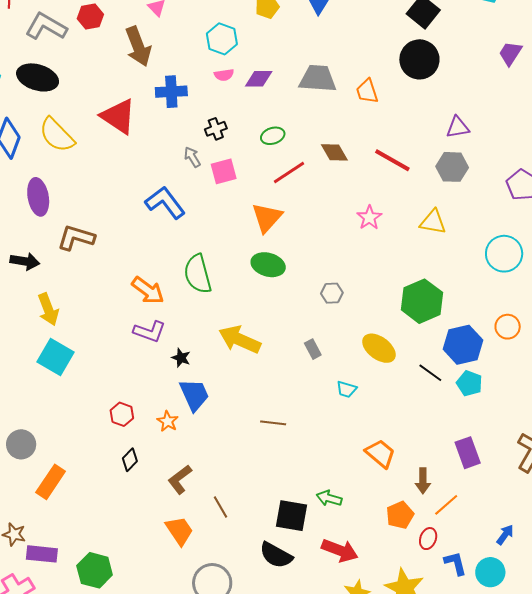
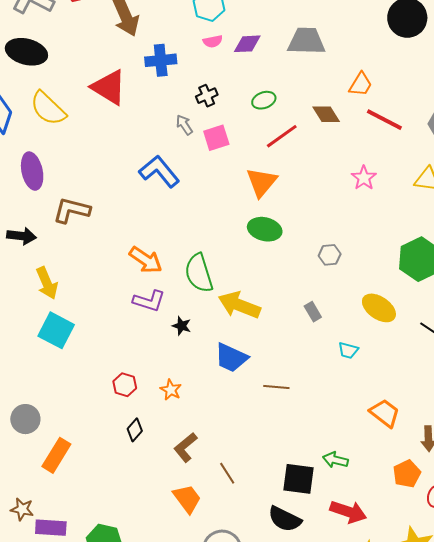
orange trapezoid: (367, 91) -> (361, 84), moved, turned -128
green semicircle: (198, 274) -> (199, 273), moved
blue trapezoid: (194, 395) -> (231, 358), moved, turned 141

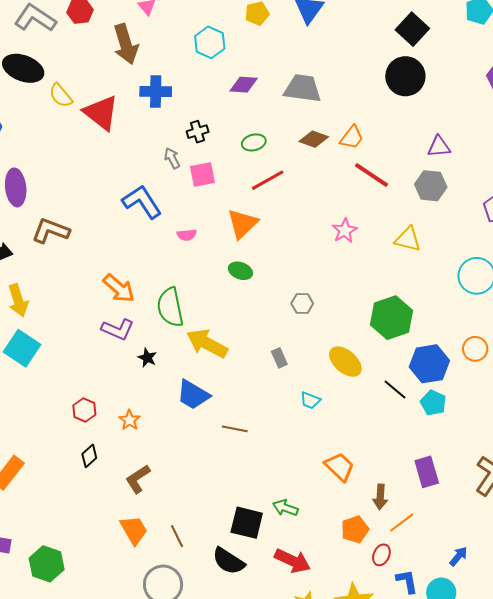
pink semicircle: (213, 41) -> (187, 235), moved
yellow semicircle: (48, 108) -> (61, 95), moved, size x0.7
brown diamond: (326, 114) -> (314, 139), moved, turned -44
green ellipse: (265, 229) -> (240, 271), size x0.7
brown line: (227, 473) -> (177, 536), moved

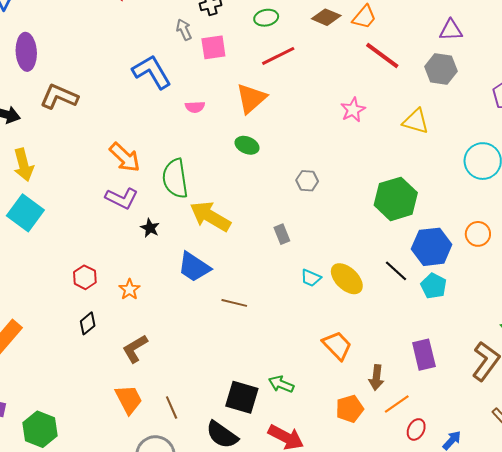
yellow ellipse: (345, 362) -> (347, 279), moved
red ellipse: (381, 555) -> (416, 429), moved

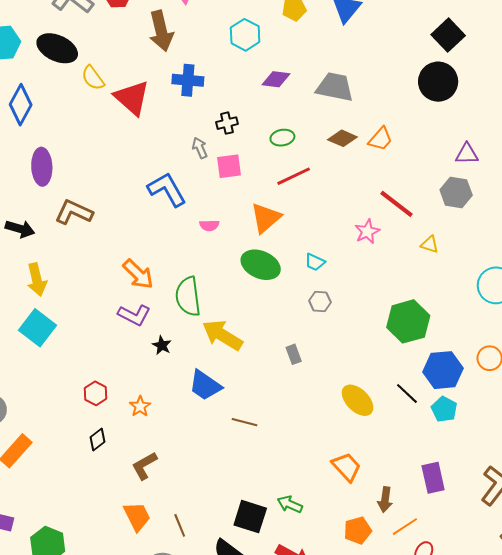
red line: (382, 56) -> (397, 204), moved
yellow triangle: (416, 121) -> (430, 244), size x0.7
green ellipse: (247, 145) -> (261, 265), size x1.6
cyan trapezoid: (311, 278) -> (315, 262), moved

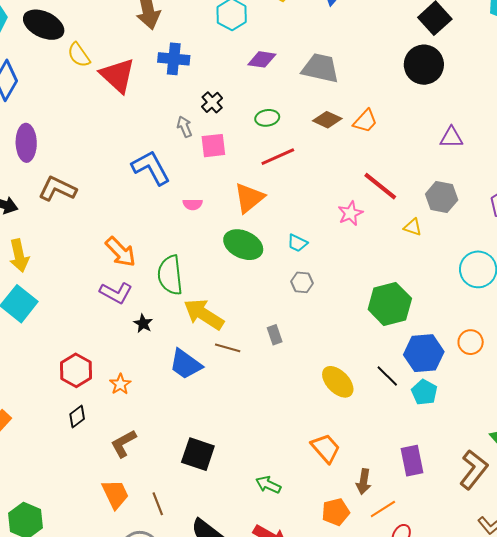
black cross: (227, 123) -> (212, 102), turned -30
gray hexagon: (456, 193) -> (442, 197), moved
red hexagon: (96, 393) -> (76, 370), size x1.4
brown line: (244, 422) -> (228, 348), moved
black square: (250, 517) -> (198, 454), moved

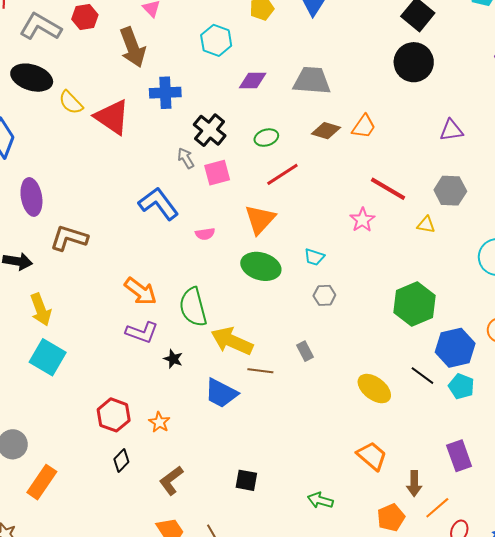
black cross: (212, 102) -> (210, 130), size x1.5
black square: (198, 454) -> (246, 480), size x0.7

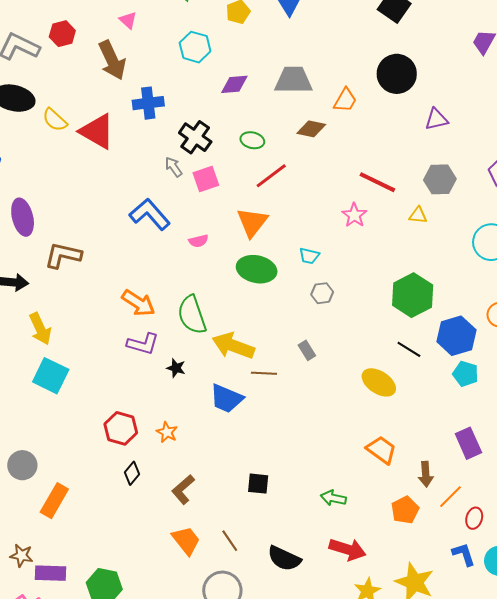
black circle: (414, 62) -> (397, 74), moved
orange trapezoid: (364, 127) -> (345, 100), moved
green ellipse: (266, 138) -> (252, 140), turned 35
black line: (422, 376) -> (409, 349), moved

